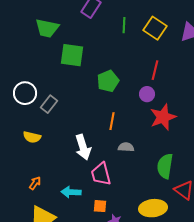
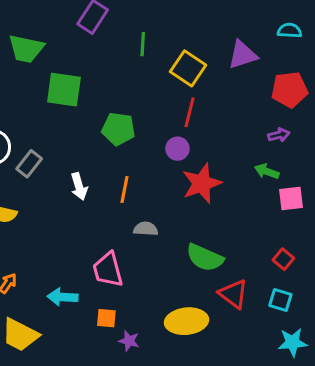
yellow square: (155, 28) -> (188, 68), moved
green pentagon: (108, 81) -> (118, 129), turned 30
white arrow: (83, 147) -> (79, 186), moved, size x0.7
green semicircle: (165, 166) -> (205, 258), turned -75

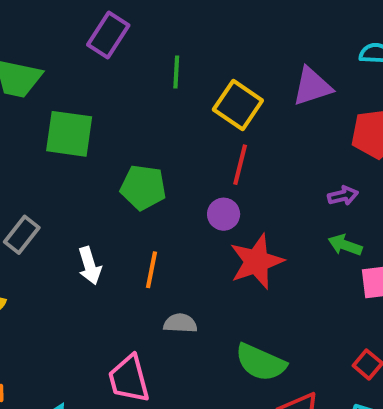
purple arrow: (279, 135) -> (343, 196), moved

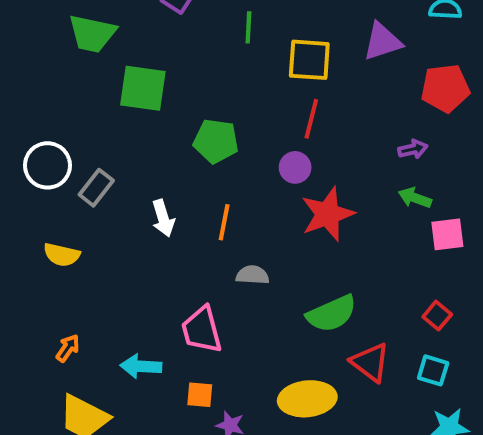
yellow square: (238, 105) -> (309, 60), turned -30
green semicircle: (261, 362) -> (332, 314), turned -48

